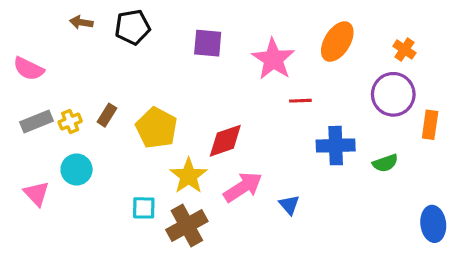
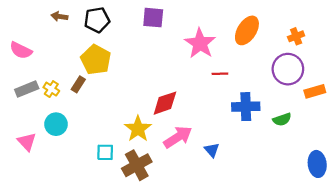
purple square: (208, 43) -> (153, 18), moved
orange cross: (404, 50) -> (296, 36), turned 35
yellow cross: (70, 122) -> (51, 89), turned -35
orange rectangle: (430, 125) -> (315, 91), turned 66
yellow pentagon: (157, 128) -> (96, 60), moved

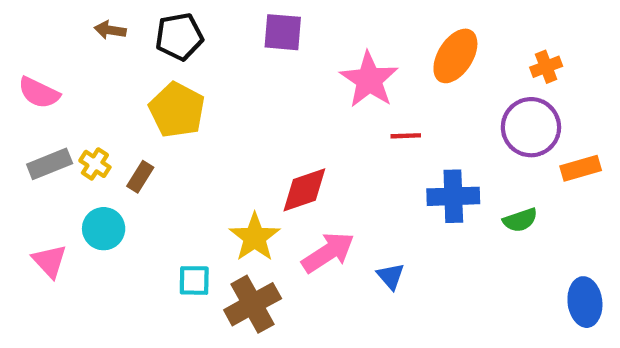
brown rectangle: (78, 84) -> (140, 177), moved

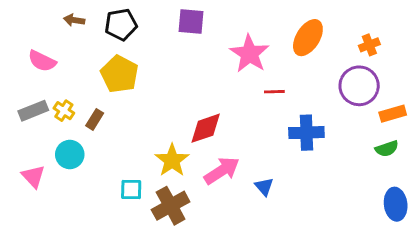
pink semicircle: (39, 93) -> (42, 61), moved
green semicircle: (520, 220) -> (387, 149), moved

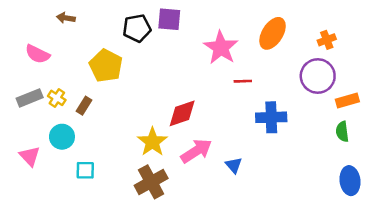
black pentagon: (121, 24) -> (137, 28), moved
green semicircle: (387, 149) -> (342, 132), turned 102
cyan square: (131, 190) -> (85, 170), moved

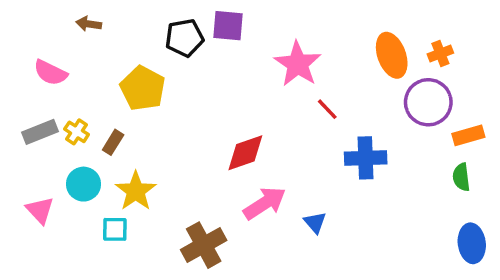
orange ellipse: (273, 33) -> (392, 55), moved, turned -52
red line: (243, 81) -> (327, 109), turned 48
yellow star: (152, 142) -> (136, 191), moved

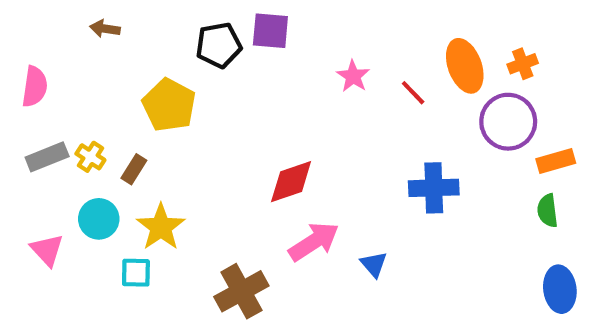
pink star: (298, 64) -> (353, 76), size x0.6
pink semicircle: (50, 73) -> (35, 87), moved, turned -108
red line: (327, 109) -> (413, 93), moved

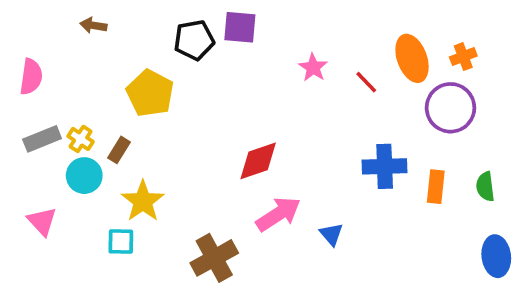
orange rectangle: (556, 161) -> (436, 187), moved, turned -68
cyan circle: (99, 219) -> (84, 176), moved

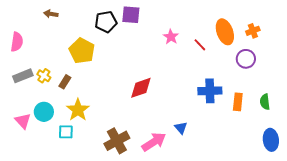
purple circle: (450, 108) -> (246, 59), size x0.7
cyan circle: (84, 176) -> (44, 112), moved
pink arrow: (278, 214) -> (154, 142), moved

